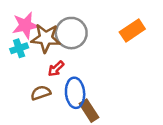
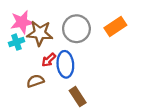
gray circle: (71, 33) -> (76, 29), moved
blue ellipse: (75, 93) -> (65, 64), moved

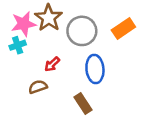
brown star: (40, 33) -> (49, 18), moved, turned 30
blue ellipse: (65, 64) -> (95, 69), moved

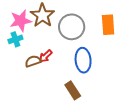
orange rectangle: (123, 29) -> (108, 25), turned -60
brown semicircle: (38, 87) -> (33, 61), moved

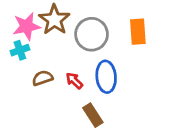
red arrow: (46, 56) -> (74, 81), moved, turned 88

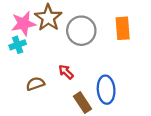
blue ellipse: (106, 77) -> (106, 90), moved
brown semicircle: (42, 78) -> (35, 84), moved

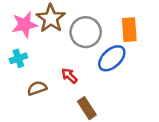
cyan cross: (18, 45) -> (18, 58), moved
blue ellipse: (106, 90) -> (112, 58), moved, turned 52

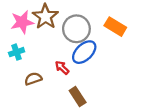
orange rectangle: (129, 30) -> (115, 27), turned -55
blue ellipse: (112, 58) -> (84, 52), moved

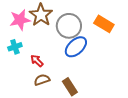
red arrow: (62, 68) -> (37, 61), moved
brown semicircle: (33, 79) -> (42, 80), moved

